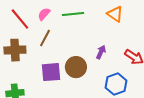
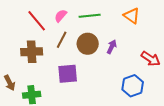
purple arrow: (101, 52) -> (112, 47), moved
brown circle: (76, 67) -> (88, 44), moved

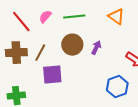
brown line: (62, 40) -> (40, 53), moved

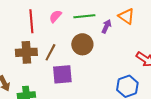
red line: (21, 22) -> (31, 21), turned 35
purple arrow: (96, 48) -> (106, 26), moved

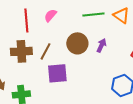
green line: (84, 16) -> (93, 14), moved
purple arrow: (106, 26) -> (101, 45), moved

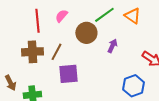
green line: (93, 14) -> (104, 15), turned -30
brown circle: (77, 43) -> (86, 33), moved

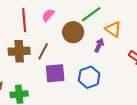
orange triangle: (132, 16) -> (113, 29), moved
blue hexagon: (133, 86) -> (89, 77), moved

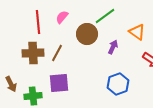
orange triangle: (113, 29) -> (137, 32), moved
purple square: (55, 73) -> (59, 83), moved
blue hexagon: (89, 77) -> (118, 84), moved

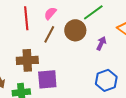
brown cross: (33, 53) -> (27, 60), moved
brown line: (57, 53) -> (49, 34), moved

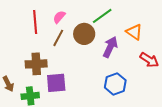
purple arrow: (101, 43) -> (110, 47), size x1.5

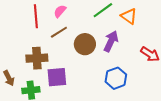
orange triangle: (134, 32) -> (129, 16), moved
brown circle: (84, 34) -> (85, 44), moved
brown line: (58, 38) -> (59, 32), turned 30

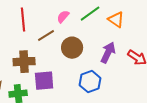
pink semicircle: (60, 11) -> (63, 17), moved
purple arrow: (111, 41) -> (108, 53), moved
blue hexagon: (116, 78) -> (90, 82), moved

